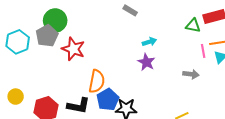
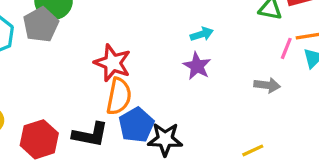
red star: (73, 49) -> (113, 63), moved
pink line: (203, 51) -> (286, 48), turned 32

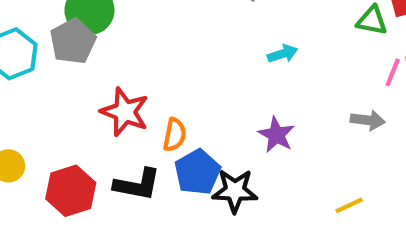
red star: (113, 63) -> (125, 112), moved
purple star: (197, 66) -> (276, 135), moved
orange semicircle: (119, 96) -> (175, 135), size x0.7

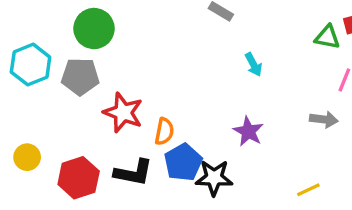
gray pentagon: (73, 41) -> (80, 77), moved, turned 30
cyan arrow: (283, 54) -> (254, 65), turned 80

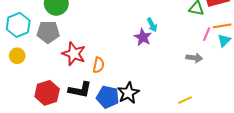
purple star: (248, 131) -> (143, 37), moved
yellow circle: (27, 157) -> (17, 56), moved
blue pentagon: (183, 162) -> (108, 97), moved, turned -30
black star: (214, 178) -> (128, 93), turned -30

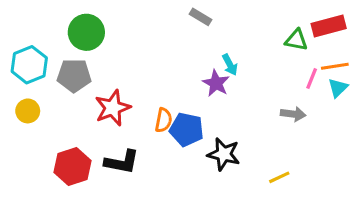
red star: (74, 54) -> (113, 108), turned 30
orange semicircle: (99, 65) -> (164, 120), moved
black star: (128, 93) -> (224, 154), moved, turned -30
blue pentagon: (108, 97) -> (187, 129), moved

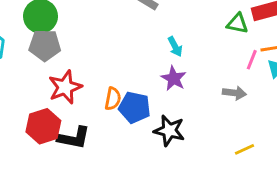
gray pentagon: (74, 75) -> (45, 45), moved
purple star: (216, 83) -> (174, 78), moved
red hexagon: (72, 167) -> (43, 126), moved
yellow line: (279, 177) -> (245, 149), moved

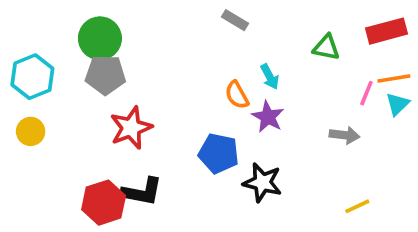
green triangle: (237, 23) -> (326, 47), moved
orange semicircle: (113, 99) -> (237, 95), moved, turned 140
red hexagon: (43, 126) -> (104, 203), moved

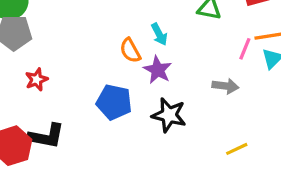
red star: (131, 128) -> (37, 80), size x0.6
black star: (262, 183) -> (169, 115), moved

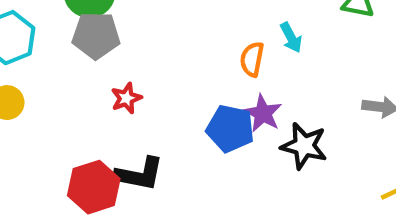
orange semicircle: (130, 50) -> (252, 59), turned 40
purple star: (158, 70) -> (263, 113), moved

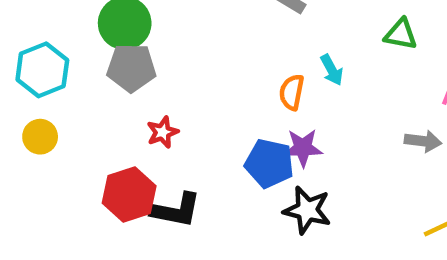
purple star: (263, 113) -> (303, 148), turned -30
black star: (304, 146) -> (307, 210), moved
red hexagon: (94, 187) -> (129, 195), moved

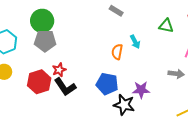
purple star: (303, 148) -> (141, 90), moved
red hexagon: (129, 195) -> (39, 82), moved
black L-shape: (176, 210) -> (65, 87), moved, turned 45

